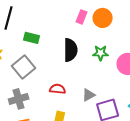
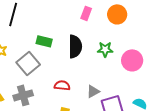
orange circle: (103, 18) -> (117, 14), moved
green rectangle: (32, 38) -> (44, 41), moved

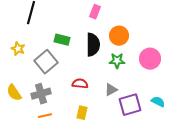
pink rectangle: (86, 13) -> (95, 12), moved
orange circle: (117, 14) -> (119, 36), moved
green star: (105, 49) -> (117, 61), moved

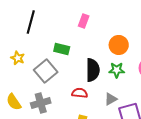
pink rectangle: (95, 12) -> (84, 21), moved
black semicircle: (93, 45) -> (93, 70), moved

